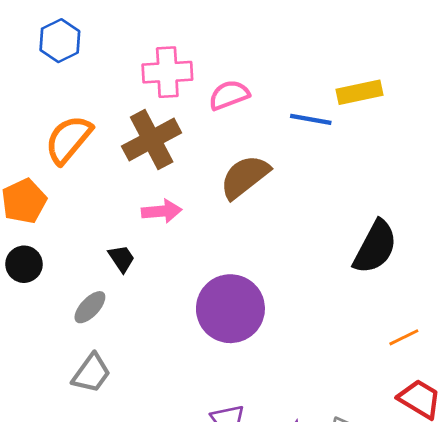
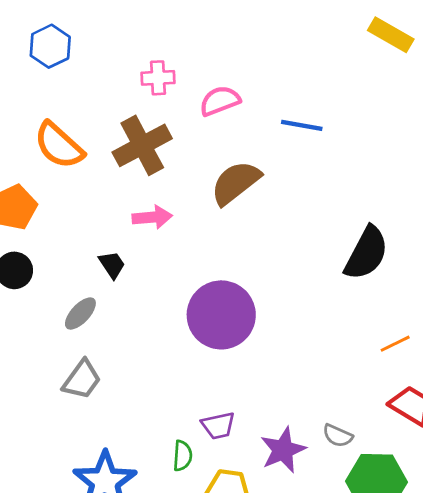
pink cross: (167, 72) -> (158, 78), size x0.7
yellow rectangle: (359, 92) -> (391, 35), moved, turned 42
orange semicircle: (68, 139) -> (59, 145), turned -88

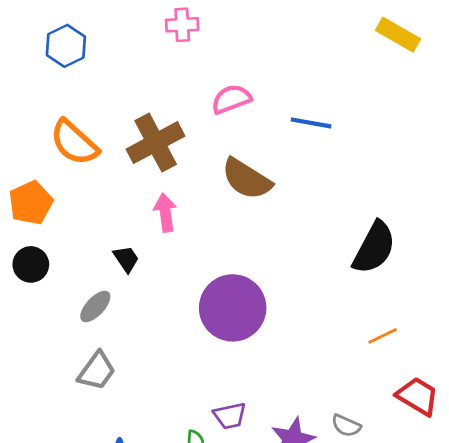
pink cross: (158, 78) -> (182, 25), moved
brown semicircle: (236, 183) -> (247, 179), turned -110
pink arrow: (152, 217) -> (165, 213), turned -93
orange line: (395, 344) -> (383, 336), moved

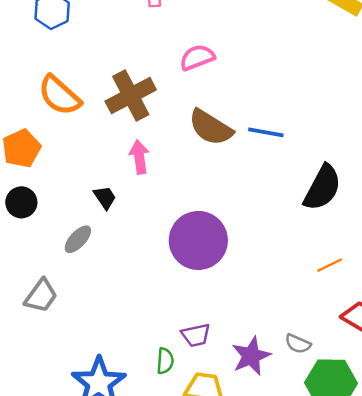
blue line: (311, 123) -> (266, 132), moved
gray trapezoid: (97, 371) -> (41, 296), moved

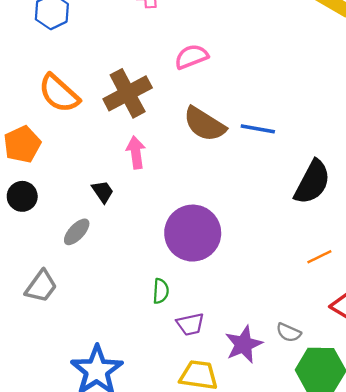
green semicircle: (165, 361) -> (161, 291), moved

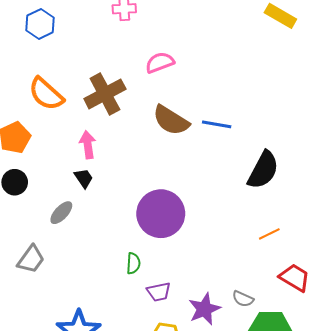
pink arrow: (136, 153) -> (88, 145), moved

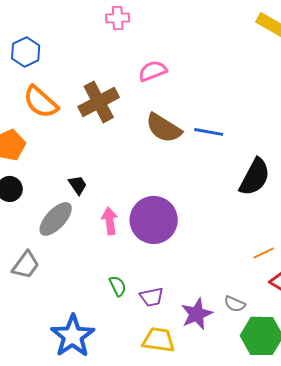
blue hexagon: (40, 24) -> (26, 52), moved
pink arrow: (88, 145) -> (110, 221), moved
gray ellipse: (61, 213) -> (56, 219), size x1.5
orange line: (269, 234) -> (264, 253), moved
green semicircle: (133, 263) -> (118, 286), moved, turned -30

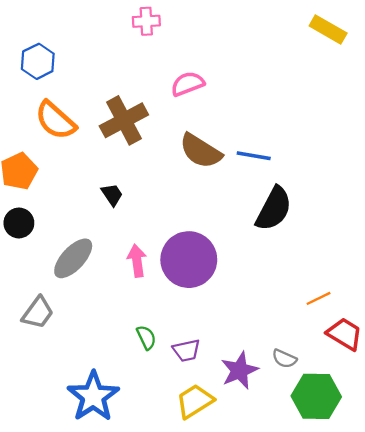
black semicircle: (255, 177) -> (274, 209), moved
black trapezoid: (78, 185) -> (112, 195), moved
yellow trapezoid: (159, 340) -> (195, 401), turned -40

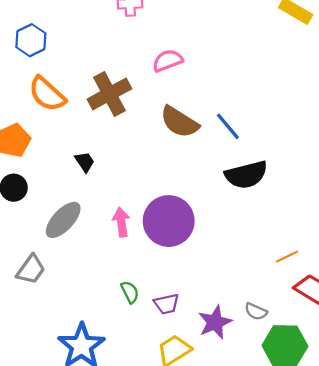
blue line: (254, 156) -> (228, 126), turned 40
black trapezoid: (112, 195) -> (85, 162), moved
black semicircle: (274, 209) -> (246, 175), turned 48

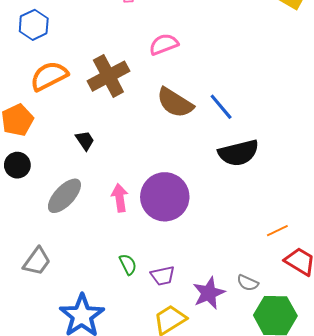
orange semicircle: (47, 94) -> (49, 76), turned 111
gray trapezoid: (31, 269) -> (37, 261), moved

